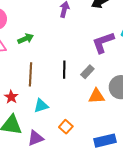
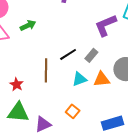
black line: (64, 70) -> (68, 54), turned 60
brown line: (30, 74) -> (46, 70), moved
cyan triangle: (41, 106) -> (79, 79), moved

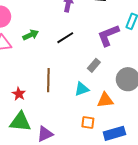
black line: (68, 54) -> (65, 38), moved
orange triangle: (102, 79) -> (105, 100), moved
orange square: (73, 111) -> (88, 123), moved, turned -32

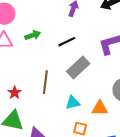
gray rectangle: (94, 65) -> (78, 68), moved, size x1.6
cyan triangle: (82, 89) -> (73, 103), moved

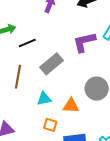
black line: (67, 42) -> (27, 43), moved

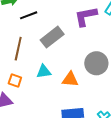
orange square: (50, 125) -> (15, 80), moved

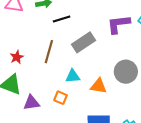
orange square: (15, 80) -> (60, 98), moved

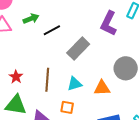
purple L-shape: (118, 24) -> (109, 23), turned -45
brown line: (49, 52) -> (47, 80), moved

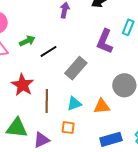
red star: (16, 77) -> (23, 85), moved, size x1.6

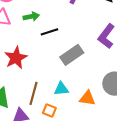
brown line: (47, 101) -> (34, 93), moved

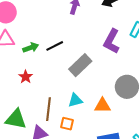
green arrow: (31, 16) -> (31, 48), moved
red star: (16, 58) -> (26, 77), size x0.6

